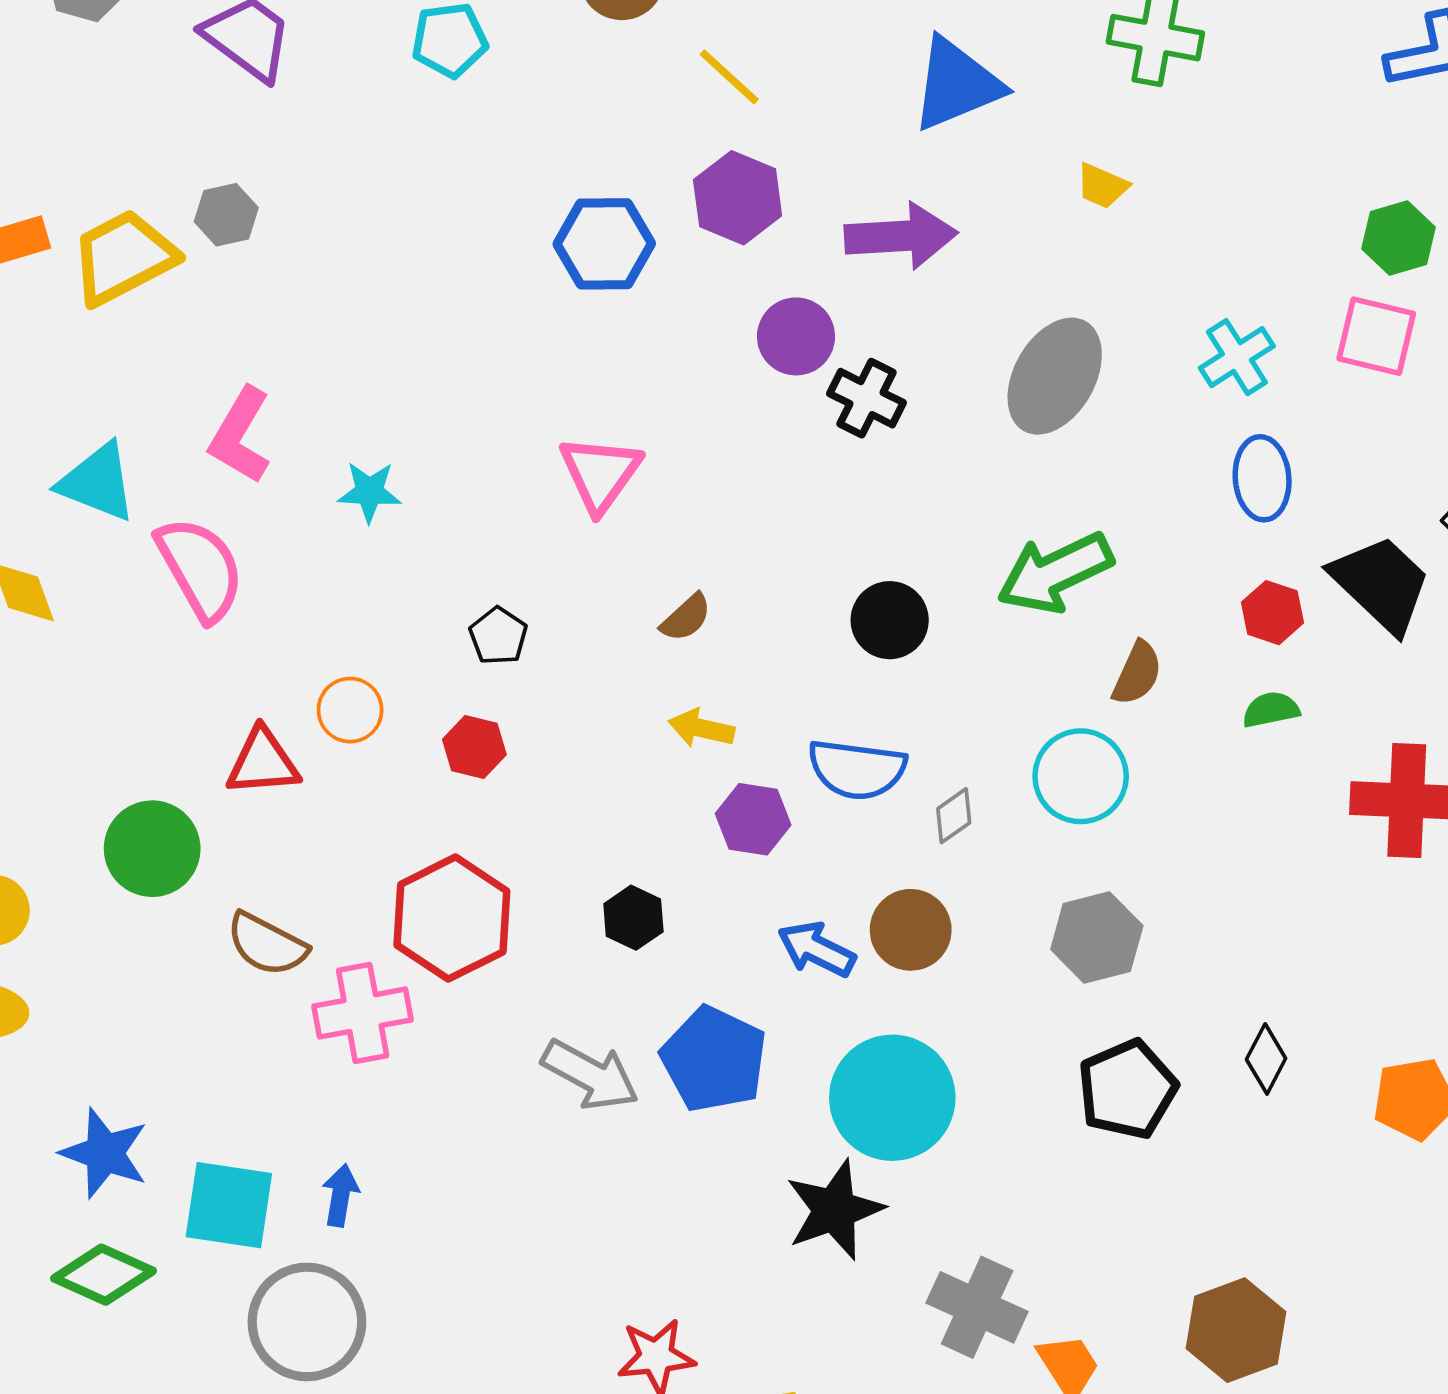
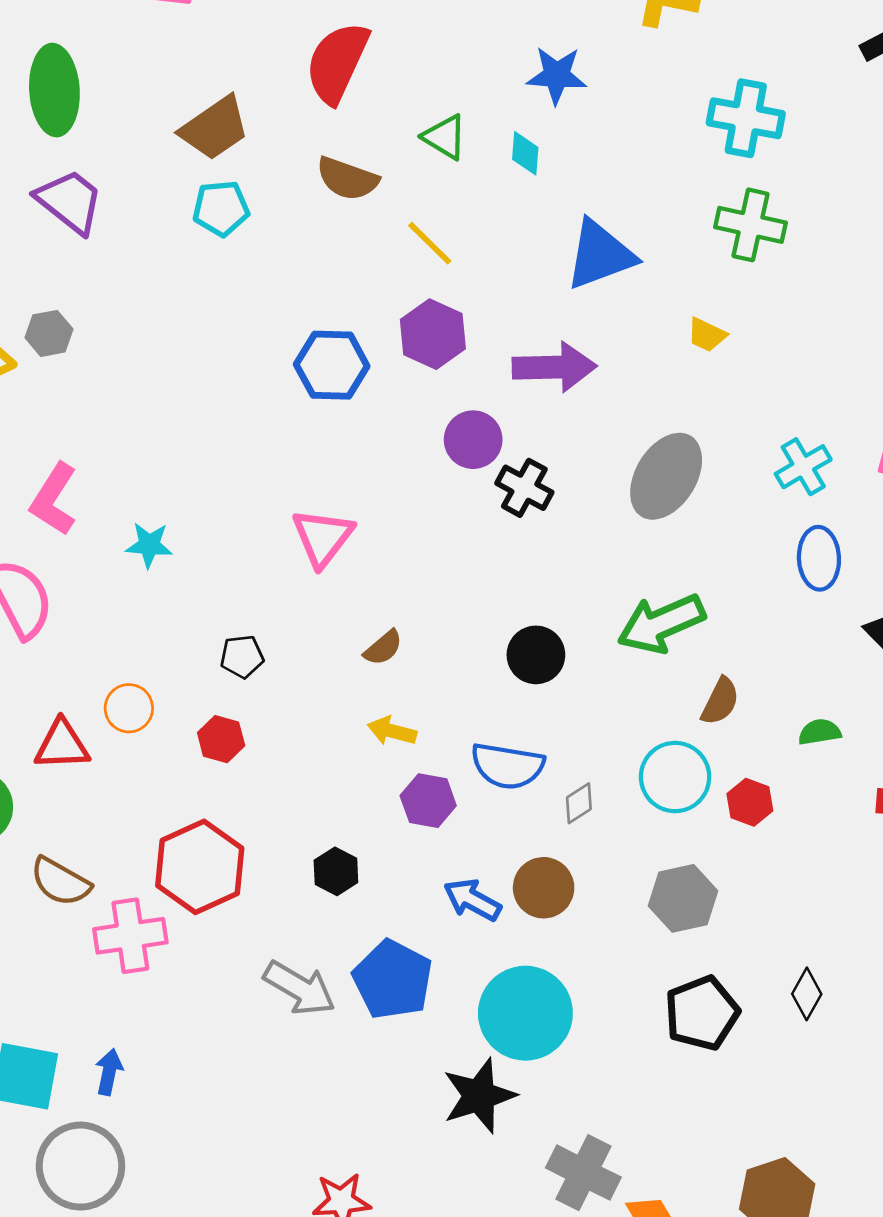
red hexagon: (1272, 613) -> (750, 802), moved
black pentagon: (498, 636) -> (242, 657), turned 30

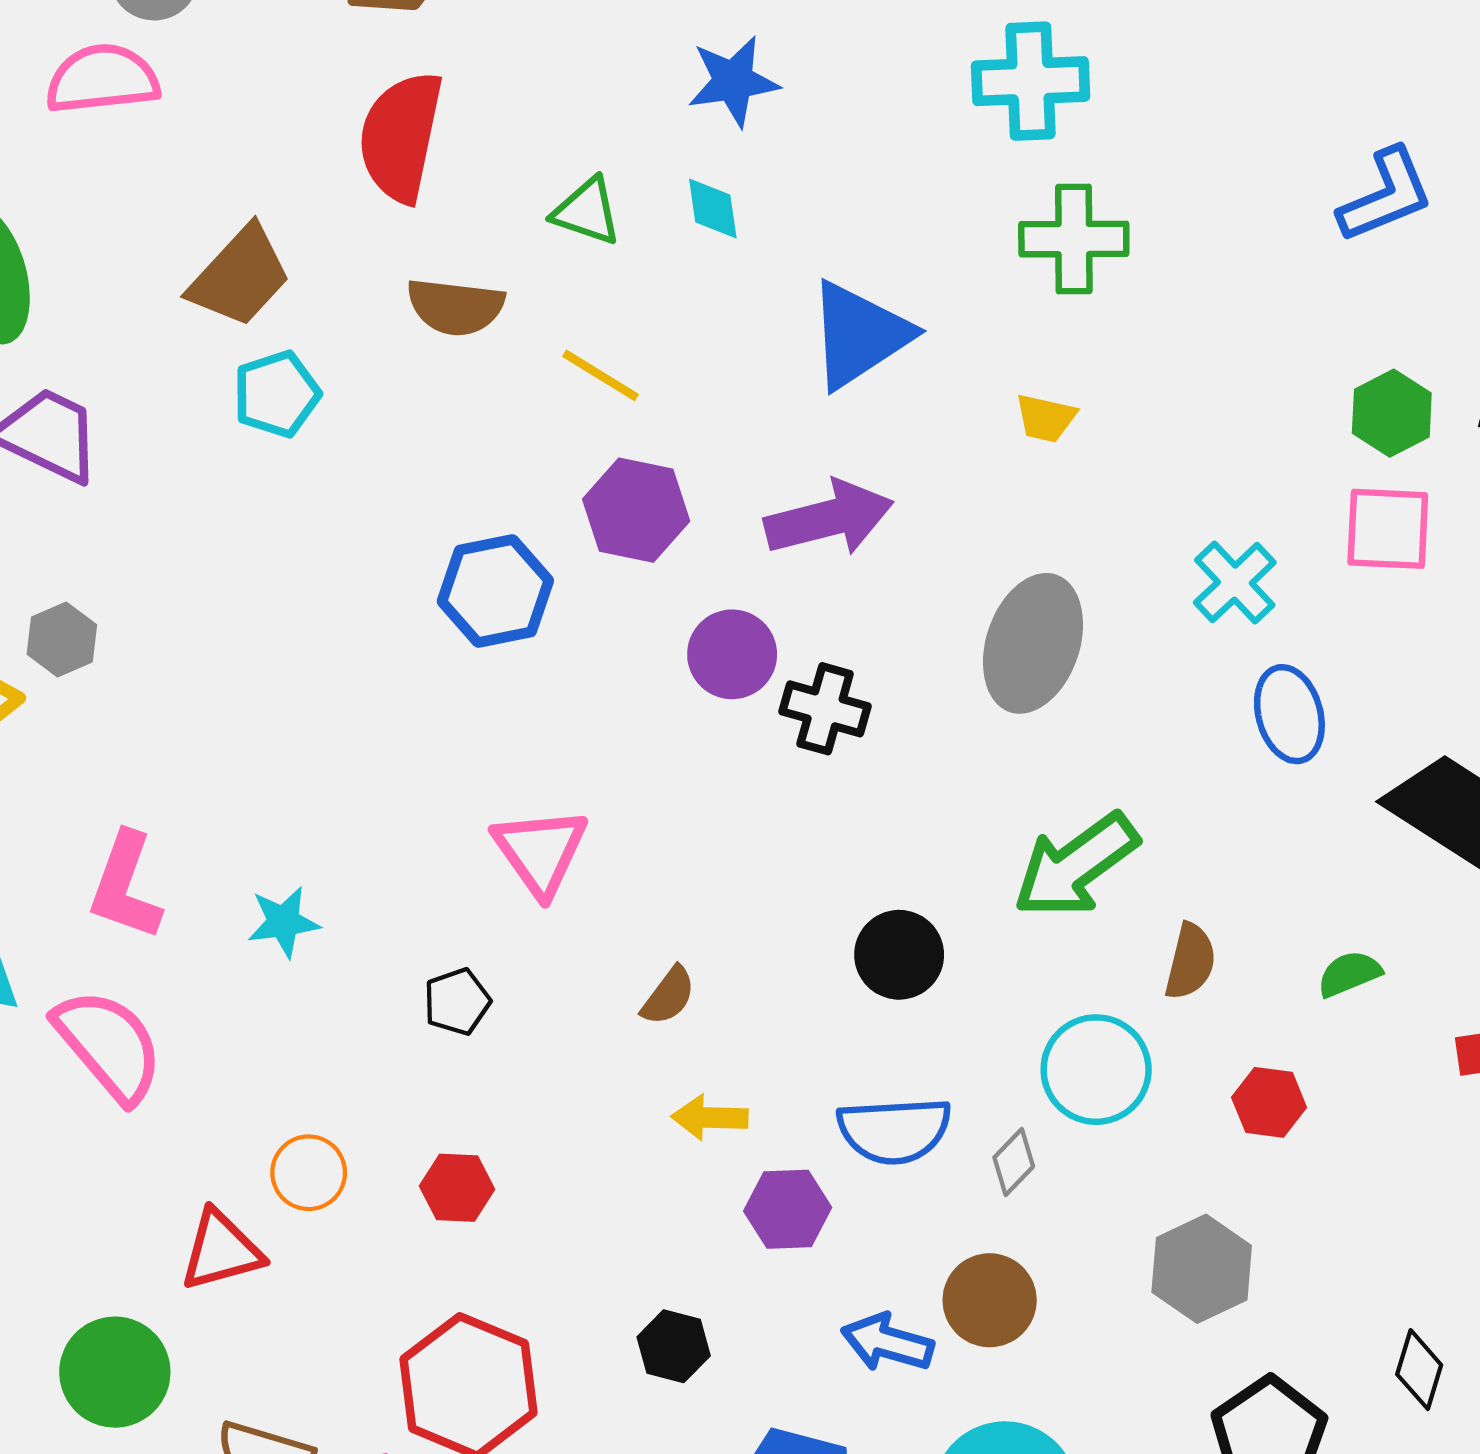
black pentagon: (242, 657) -> (457, 1002), moved
cyan circle: (675, 777) -> (1096, 1070), moved

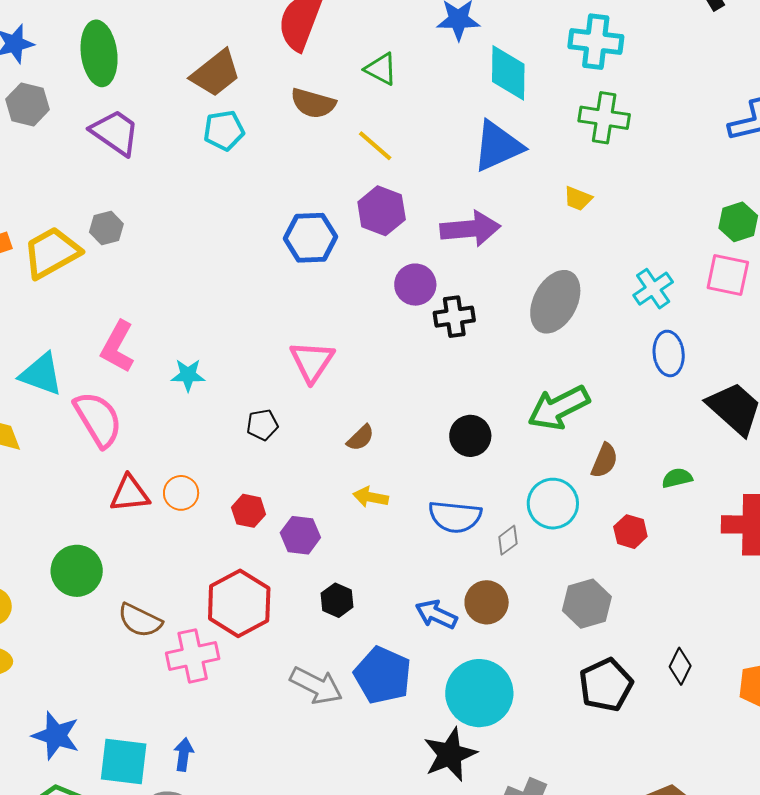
cyan diamond: (713, 208) -> (508, 73), moved, size x1.8
black cross: (825, 709) -> (454, 317), turned -33
purple hexagon: (788, 1209) -> (300, 535), moved
red triangle: (221, 1250) -> (130, 494), moved

